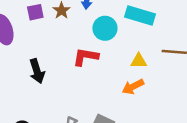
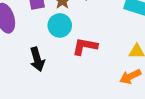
cyan circle: (105, 28) -> (60, 25), moved

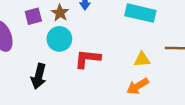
black arrow: (37, 59) -> (39, 76), turned 35

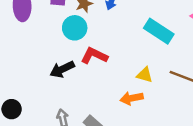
black arrow: (39, 76) -> (62, 69), moved, turned 30

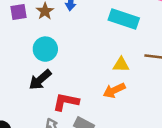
cyan circle: (75, 28) -> (45, 49), moved
red L-shape: (94, 56) -> (66, 102), moved

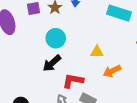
yellow triangle: (121, 65) -> (97, 52), moved

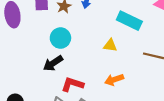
yellow triangle: (97, 52) -> (110, 45), moved

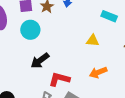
cyan rectangle: (129, 21) -> (109, 16), size x0.7
cyan circle: (60, 38) -> (30, 30), moved

